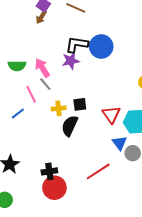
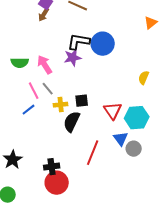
gray line: (45, 84) -> (48, 89), moved
blue line: (18, 114) -> (29, 110), moved
red line: (98, 171) -> (93, 153), moved, turned -35

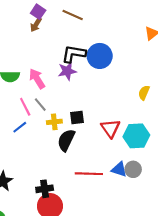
blue triangle: (121, 139) -> (119, 169), moved, turned -35
red line: (93, 153) -> (89, 174), turned 70

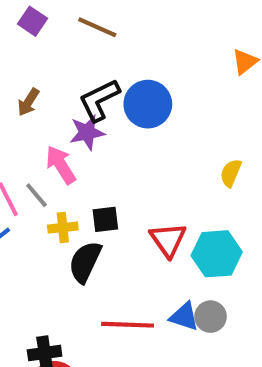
brown arrow: (36, 25) -> (28, 102), moved
black L-shape: (74, 54) -> (99, 100), turned -35
pink arrow: (37, 79) -> (61, 165), moved

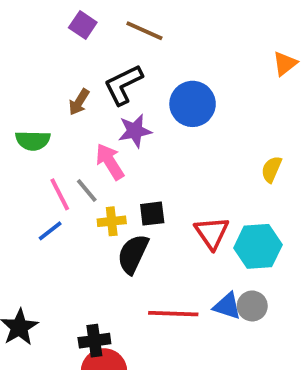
black L-shape: (99, 100) -> (123, 85), moved

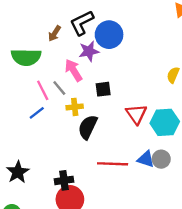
blue circle: (193, 104) -> (109, 35), moved
green semicircle: (33, 140) -> (26, 57), size x1.4
black square: (152, 214) -> (103, 89), moved

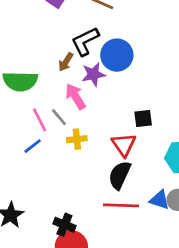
brown arrow: (55, 33) -> (66, 62), moved
black square: (103, 89) -> (143, 119), moved
red triangle: (136, 114) -> (124, 145), moved
black semicircle: (88, 127) -> (120, 175), moved
black cross: (64, 180) -> (64, 225), turned 30

